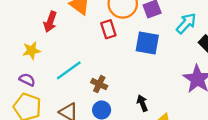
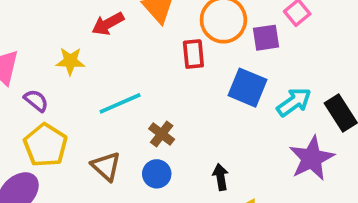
red arrow: (50, 22) -> (108, 24), turned 30
cyan arrow: (186, 23) -> (294, 102), moved
purple semicircle: (27, 80) -> (36, 101), moved

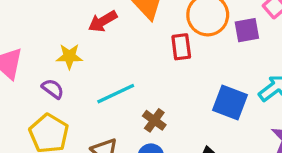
blue square: (248, 88) -> (230, 102), moved
purple semicircle: (36, 101) -> (53, 89), moved

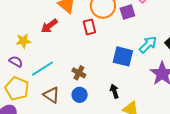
red arrow: (103, 21) -> (49, 26), moved
cyan line: (116, 94) -> (42, 69), moved

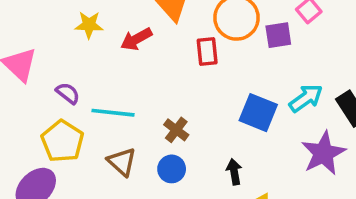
yellow star: (23, 41) -> (89, 25), moved
cyan line: (42, 69) -> (113, 113), turned 30

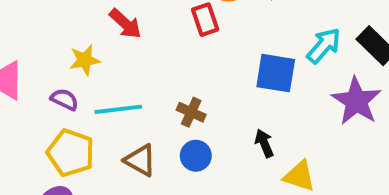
yellow star: (89, 25) -> (85, 60), moved
red arrow: (136, 39) -> (125, 24), turned -96

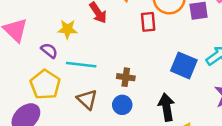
brown cross: (191, 112) -> (126, 77), turned -30
black arrow: (264, 143) -> (167, 107), size x1.5

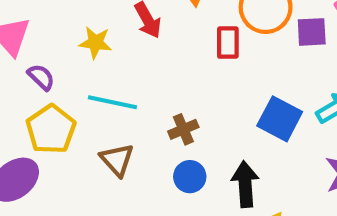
purple semicircle: (49, 51) -> (41, 77), moved
brown cross: (126, 77) -> (183, 129), turned -36
blue circle: (122, 105) -> (190, 177), moved

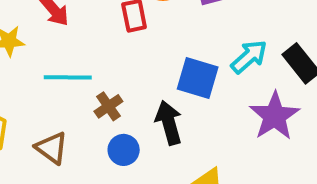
cyan line: (112, 102) -> (68, 77), moved
black arrow: (245, 184) -> (169, 123), moved

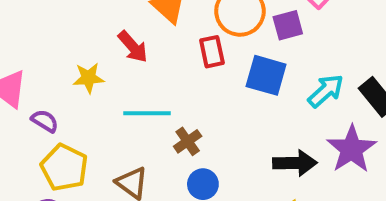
blue square: (198, 78) -> (266, 75), moved
black arrow: (169, 123) -> (295, 163), moved, turned 105

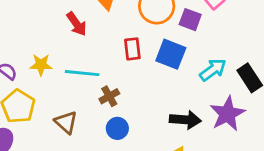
purple square: (288, 25) -> (190, 20), turned 30
red rectangle: (212, 52) -> (132, 49), moved
yellow star: (89, 78) -> (41, 65), moved

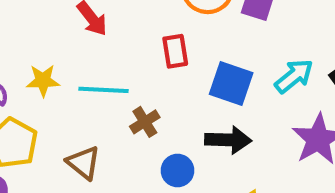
blue square: (171, 54) -> (231, 84), moved
black arrow: (185, 120) -> (228, 140), moved
blue circle: (117, 128) -> (178, 170), moved

